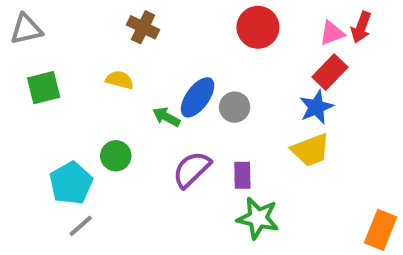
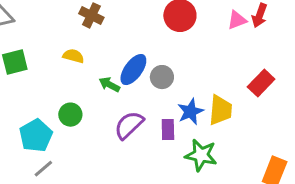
red rectangle: (330, 72) -> (261, 83), moved
blue star: (316, 107) -> (190, 112), moved
yellow trapezoid: (311, 150) -> (220, 110), turned -64
green star: (258, 218) -> (201, 155), moved

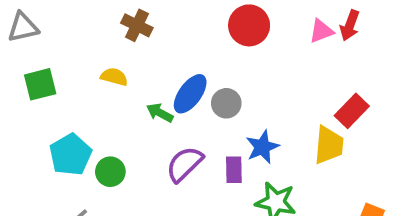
yellow trapezoid: (220, 110) -> (329, 145), moved
green circle: (70, 115) -> (110, 172), moved
cyan pentagon: (36, 136) -> (70, 155), moved

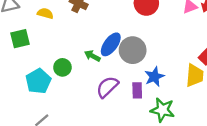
yellow semicircle: (114, 77) -> (45, 13), moved
gray circle: (226, 103) -> (133, 50), size x1.5
green circle: (110, 172) -> (62, 67), moved

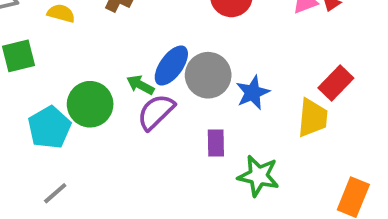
green circle: (62, 67) -> (90, 104), size x1.5
blue star: (154, 77) -> (253, 93), moved
purple semicircle: (107, 87) -> (156, 112), moved

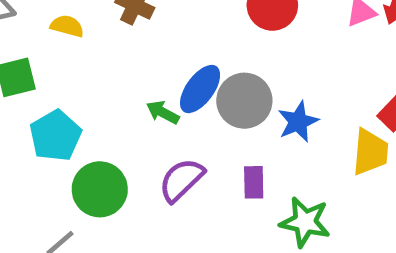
green circle: (90, 104) -> (100, 189), moved
purple semicircle: (156, 112) -> (181, 180), moved
cyan pentagon: (49, 127) -> (55, 136), moved

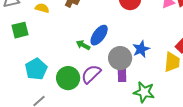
gray circle: (244, 101) -> (120, 58), moved
cyan pentagon: (55, 136) -> (36, 69), moved
green circle: (100, 189) -> (68, 78), moved

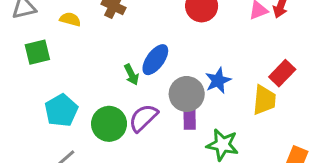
green arrow: (83, 45) -> (131, 75), turned -144

